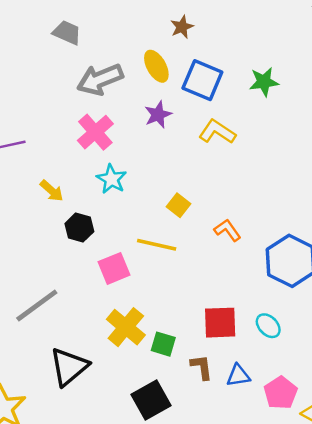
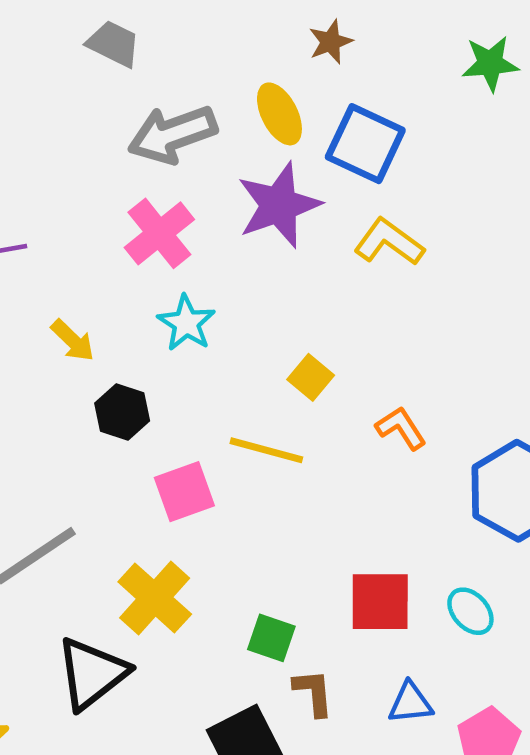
green star: (264, 82) -> (490, 63), moved
purple star: (158, 115) -> (279, 205), size x1.6
yellow cross: (126, 327) -> (155, 598), moved
brown L-shape: (202, 367) -> (313, 693), moved

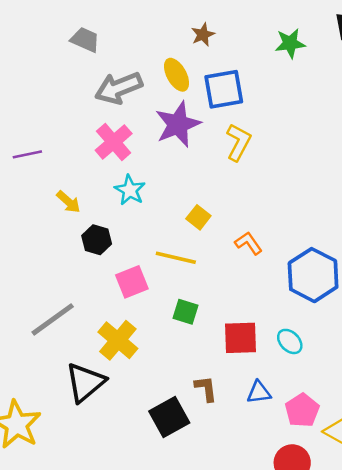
blue square: (365, 144) -> (224, 89), turned -33
yellow L-shape: (389, 242) -> (238, 142), turned 84
green square: (271, 638) -> (186, 312), moved

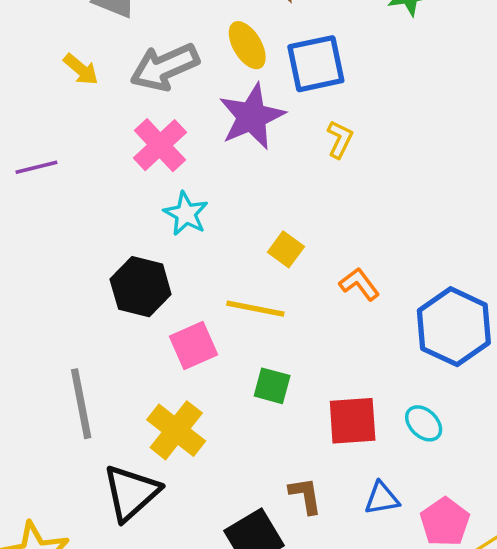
yellow L-shape: (238, 142) -> (340, 139), size x0.7
yellow arrow: (68, 202) -> (81, 69), moved
black hexagon: (97, 240) -> (141, 287), size x1.4
gray line: (53, 319) -> (81, 404), turned -63

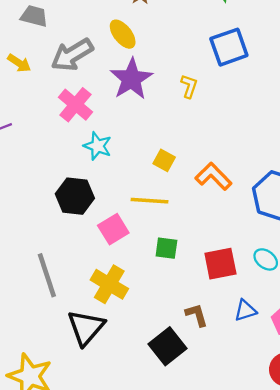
blue square: (316, 64) -> (229, 47), moved
orange L-shape: (359, 284) -> (213, 176), size x1.4

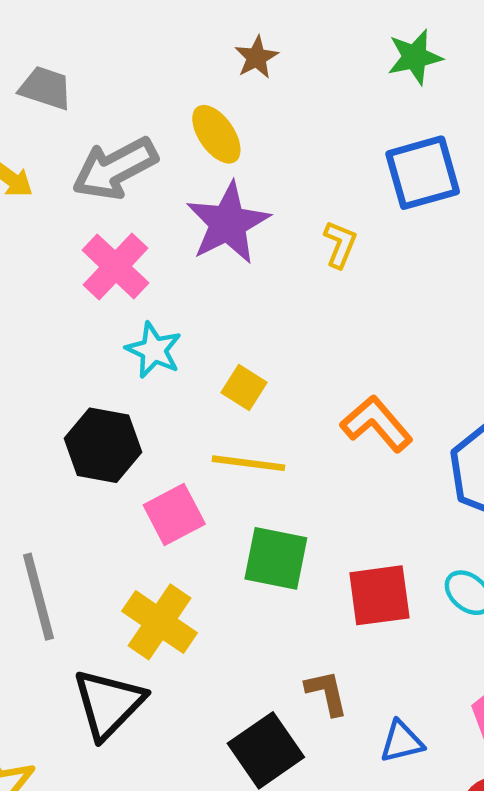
yellow square: (164, 160) -> (244, 388), moved
green square: (166, 248) -> (276, 558), size x1.4
blue triangle: (245, 310) -> (402, 742), moved

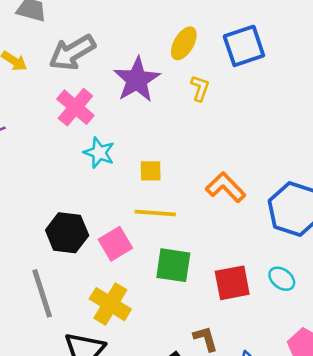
yellow ellipse: (216, 134) -> (184, 43), moved, turned 68
yellow square: (244, 388) -> (151, 171), turned -30
black hexagon: (103, 445) -> (67, 233), moved

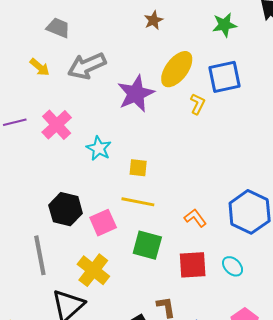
yellow ellipse: (184, 43) -> (177, 69), size x1.4
yellow L-shape: (200, 88) -> (197, 104), moved
pink cross: (75, 107) -> (57, 125), moved
orange L-shape: (226, 187) -> (195, 218), moved, size x0.7

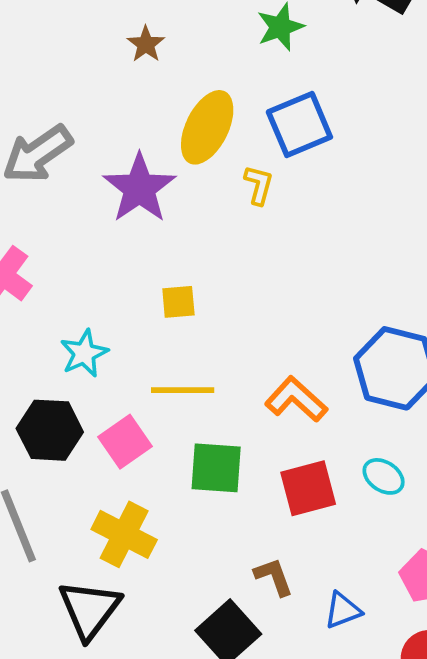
cyan star: (99, 148) -> (84, 353), moved, turned 30
yellow square: (138, 168) -> (178, 302), moved
orange L-shape: (195, 218) -> (296, 399), size x1.4

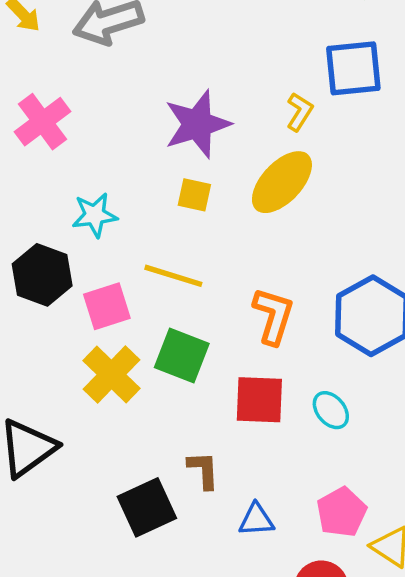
yellow ellipse: (207, 127) -> (282, 182), moved
purple star: (139, 188) -> (197, 124), moved
orange L-shape: (296, 399) -> (273, 316), turned 48
yellow cross: (124, 534) -> (111, 374), moved

